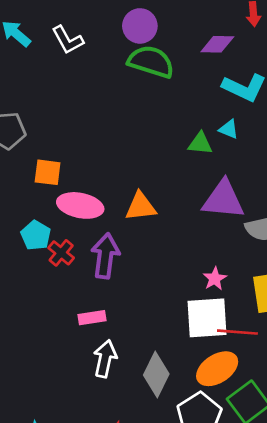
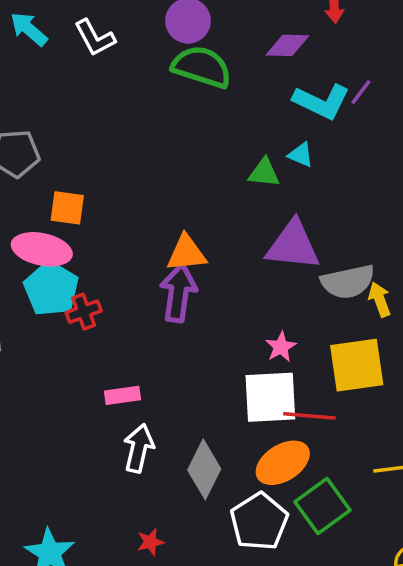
pink ellipse: (80, 205) -> (42, 249), moved
cyan pentagon: (36, 235) -> (51, 289), size x1.4
red cross: (61, 253) -> (84, 312), turned 30
purple arrow: (105, 256) -> (178, 293), moved

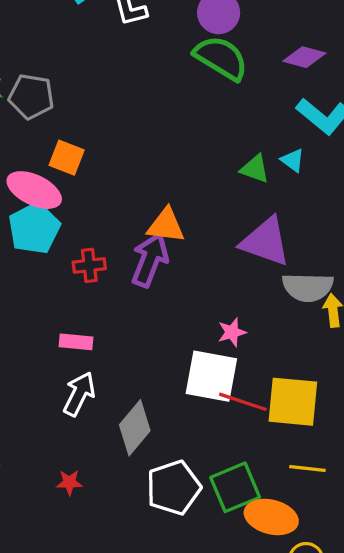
red cross: (84, 312) -> (89, 265), moved
yellow square: (357, 365) -> (293, 402), moved
orange ellipse: (283, 463) -> (271, 517), moved, turned 33

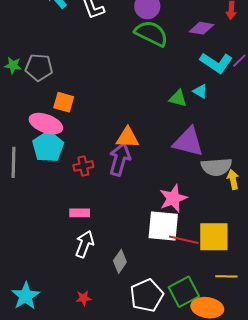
pink star: (232, 332) -> (173, 198), size x1.6
gray diamond: (135, 428) -> (120, 261), size x0.7

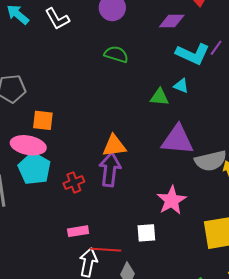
green semicircle: (151, 33) -> (116, 54), moved, size x0.7
white square: (163, 226) -> (146, 233), moved, size x0.6
red line: (184, 240) -> (106, 250), moved

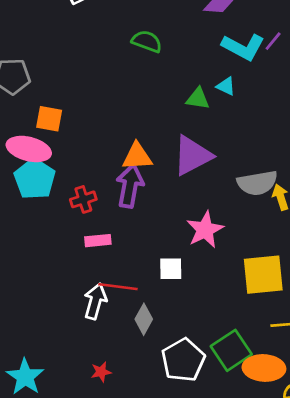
purple triangle: (177, 140) -> (192, 156), moved, turned -36
pink rectangle: (78, 231) -> (98, 241), moved

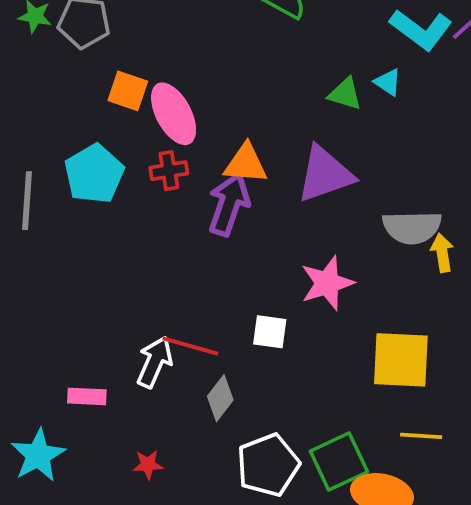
pink ellipse: (29, 149) -> (174, 114), moved, turned 39
red cross: (83, 199) -> (169, 171), moved
pink rectangle: (98, 241) -> (87, 396), moved

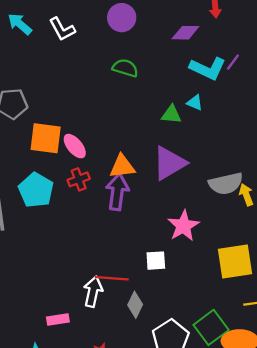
orange square: (128, 91) -> (46, 138), size x1.4
pink ellipse: (174, 114) -> (75, 146), size x0.7

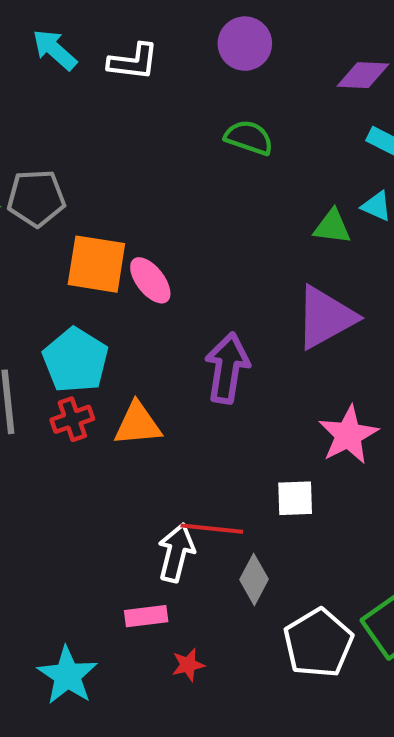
white L-shape: (62, 29) -> (133, 62), turned -56
orange triangle: (122, 166) -> (138, 424), moved
red cross: (79, 179) -> (72, 419), moved
pink rectangle: (58, 319) -> (146, 616), moved

